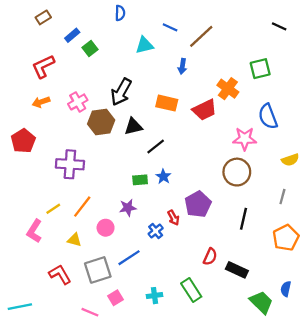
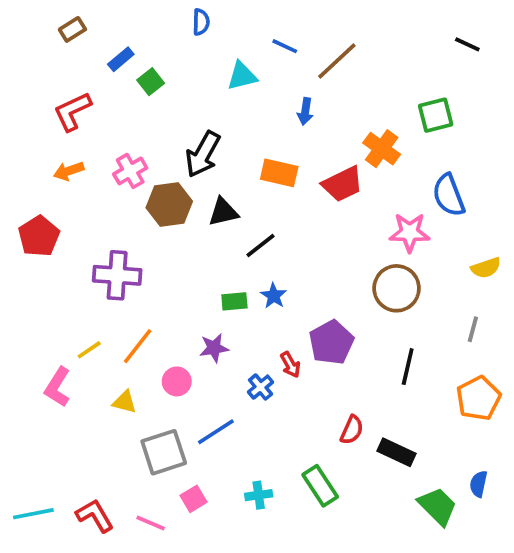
red L-shape: (60, 274) -> (95, 516), moved

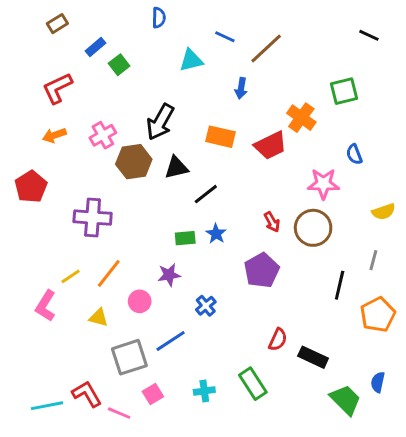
blue semicircle: (449, 195) -> (354, 154), size x0.6
red arrow: (290, 365) -> (272, 222), moved
black line: (408, 367) -> (340, 285), moved
cyan line: (33, 514) -> (47, 406), moved
red L-shape: (95, 516) -> (87, 394), moved

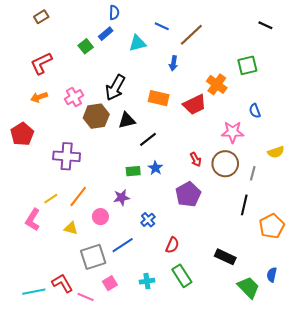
blue rectangle: (96, 47) -> (106, 34), moved
gray line: (373, 260) -> (253, 173), moved
red semicircle: (278, 340) -> (172, 245), moved

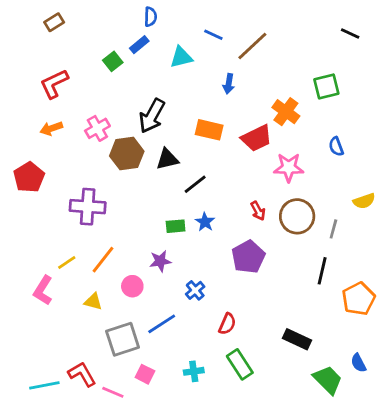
pink star: (233, 132) -> (289, 167), moved
blue semicircle: (272, 275) -> (359, 363), turned -40
pink square: (110, 283) -> (145, 374), turned -32

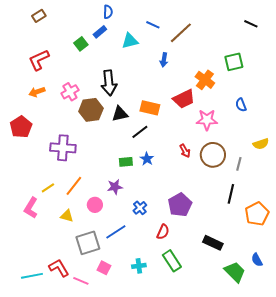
black arrow: (152, 116) -> (109, 83), turned -35
orange rectangle: (209, 130) -> (150, 108), moved
purple pentagon: (248, 257) -> (180, 205), moved

